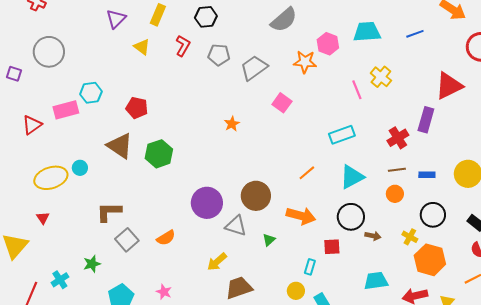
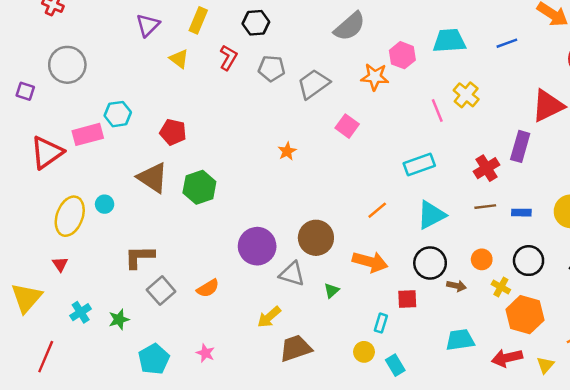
red triangle: (32, 125) -> (47, 152), size x1.4
yellow ellipse: (51, 178) -> (70, 216), turned -52
orange circle: (395, 194) -> (482, 259), moved
cyan cross: (60, 280) -> (81, 312), moved

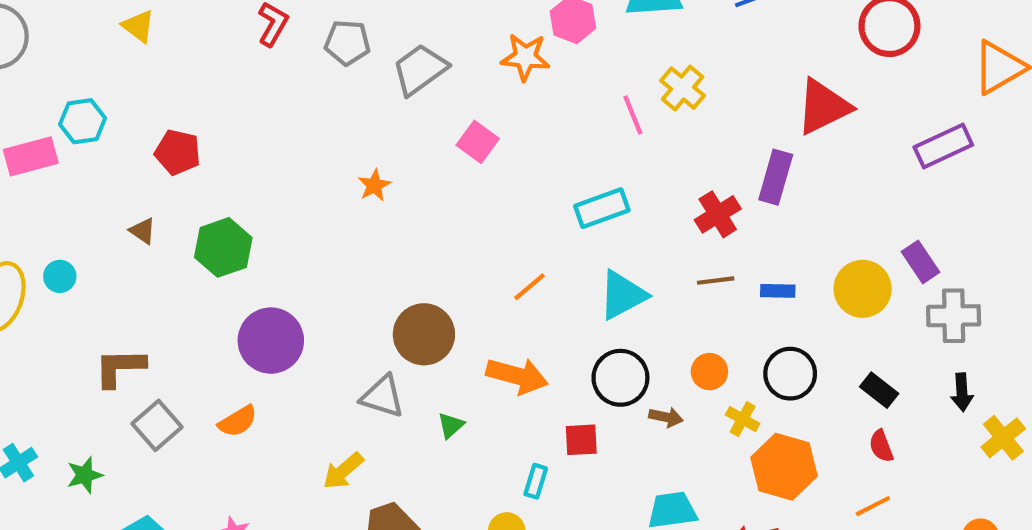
yellow triangle: (179, 59) -> (138, 26), moved
brown triangle: (153, 178) -> (143, 231), size x0.5
purple circle: (257, 246) -> (271, 341), moved

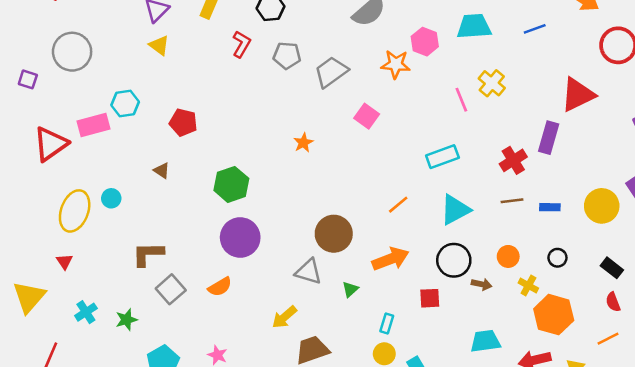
green hexagon: (223, 247) -> (231, 184), moved
black circle: (790, 374) -> (557, 258), size x0.6
orange arrow: (517, 376) -> (391, 259), turned -36
cyan rectangle: (536, 481) -> (387, 323), moved

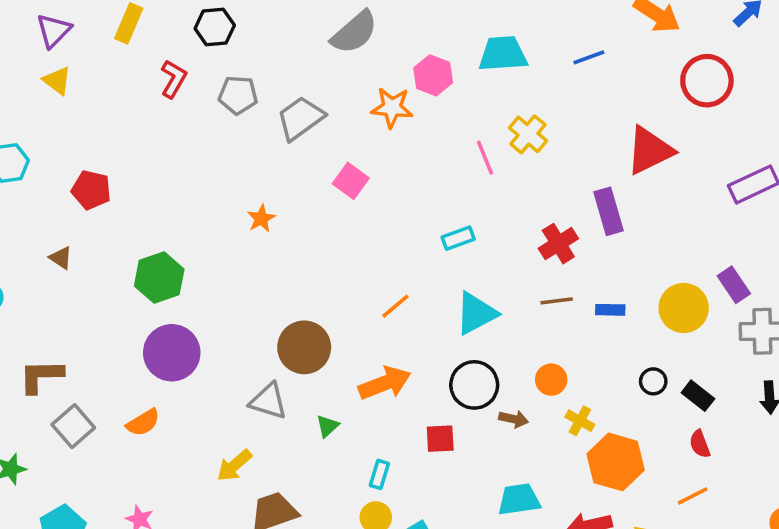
purple rectangle: (549, 138) -> (608, 211), turned -32
cyan rectangle: (442, 157) -> (458, 238), size x0.7
black circle: (557, 258) -> (653, 381), moved

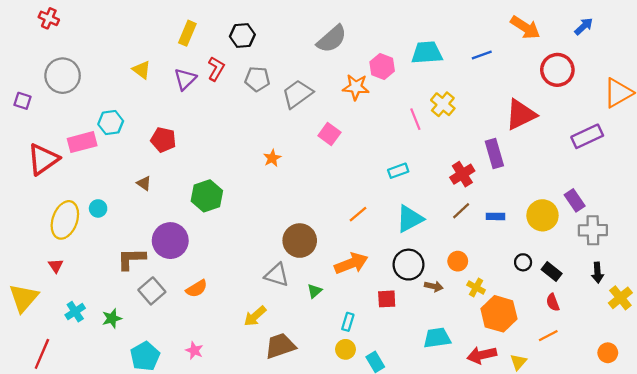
purple triangle: (54, 31) -> (185, 79), moved
brown line: (557, 301) -> (461, 211), turned -36
purple circle: (172, 353) -> (170, 241), moved

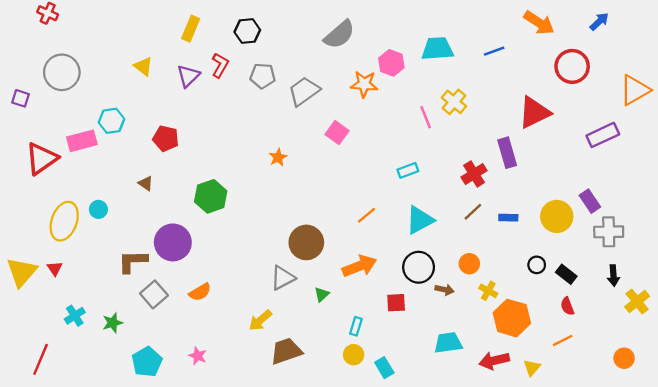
gray triangle: (277, 275) -> (283, 278), turned -45
yellow triangle: (24, 298) -> (22, 272), moved

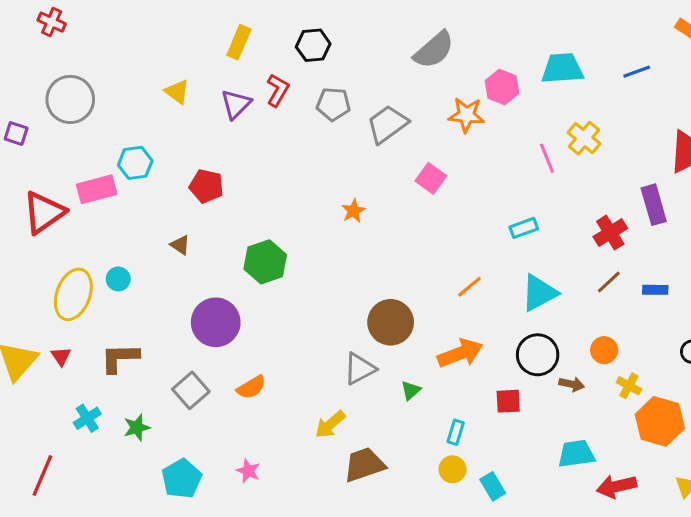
brown L-shape: (133, 261) -> (120, 358), moved
red arrow: (494, 361) -> (617, 486), moved

